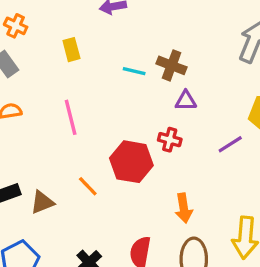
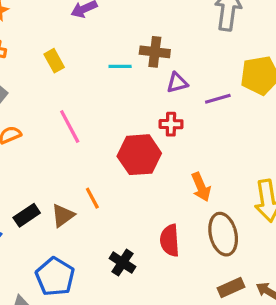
purple line: (230, 144) -> (218, 99), moved, turned 30
orange line: (88, 186) -> (92, 198), moved, turned 30

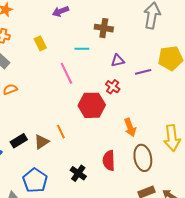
brown cross: (155, 52) -> (104, 28), moved
red cross: (171, 124) -> (113, 87), turned 32
pink line: (70, 126) -> (66, 73), moved

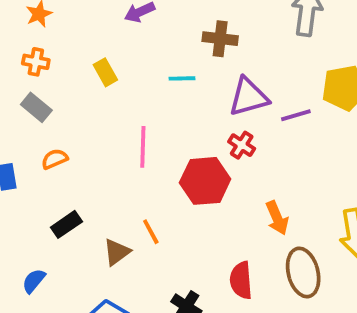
purple triangle: (118, 61) -> (248, 97), size x1.6
pink line: (66, 73) -> (143, 147), moved, turned 30
black rectangle: (19, 141) -> (66, 224), moved

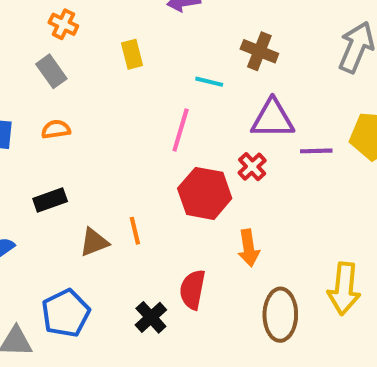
pink line: (143, 147) -> (181, 130), moved
orange arrow: (277, 218) -> (249, 248), moved
red semicircle: (241, 280) -> (192, 290), moved

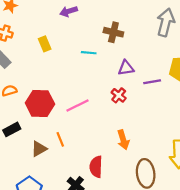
purple triangle: (272, 119) -> (126, 68), size x0.7
pink line: (181, 130) -> (78, 105), moved, turned 55
red hexagon: (205, 193) -> (40, 104), moved

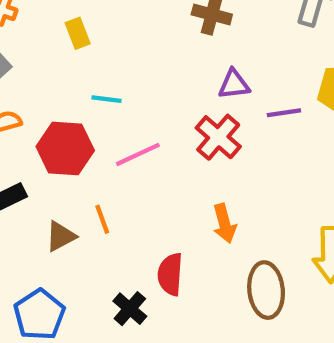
cyan line: (89, 53) -> (106, 99), moved
red cross: (119, 95) -> (218, 137), size x1.5

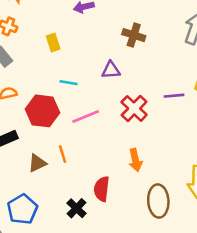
purple triangle: (234, 84) -> (111, 70), moved

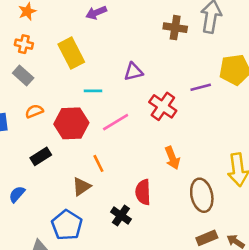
brown cross: (134, 35) -> (175, 28), moved
yellow rectangle: (53, 42) -> (71, 53), size x1.6
brown triangle: (37, 163) -> (82, 187), moved

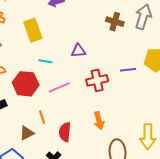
red cross: (163, 106) -> (97, 80), turned 35
red semicircle: (143, 192) -> (65, 132), moved

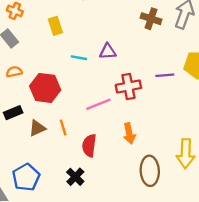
yellow rectangle: (33, 30) -> (55, 26), size x0.7
cyan line: (45, 61) -> (79, 58), moved
pink line: (59, 87) -> (98, 104), moved
brown triangle: (27, 133) -> (37, 128), moved

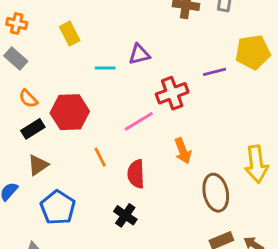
orange semicircle: (14, 72) -> (28, 99), turned -112
black rectangle: (13, 113) -> (33, 129), moved
brown triangle: (37, 128) -> (38, 165), moved
blue pentagon: (26, 177) -> (58, 208), moved

